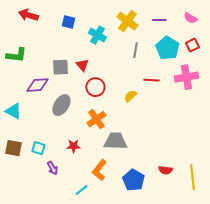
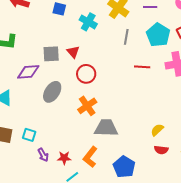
yellow semicircle: (130, 96) -> (157, 130), moved
red star: (73, 146) -> (64, 158), moved
red semicircle: (165, 170) -> (161, 150), moved

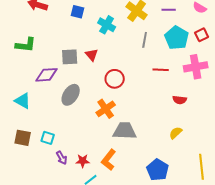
red circle: (86, 74) -> (115, 79), moved
red semicircle: (161, 150) -> (180, 100), moved
blue pentagon: (124, 167) -> (158, 170), moved

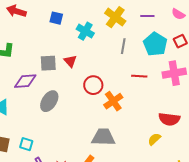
red semicircle: (180, 100) -> (169, 119), moved, size x1.5
orange cross: (106, 109) -> (113, 101), moved

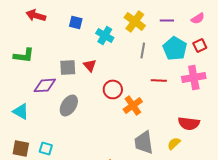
pink semicircle: (178, 14) -> (198, 18), turned -64
gray trapezoid: (103, 137) -> (144, 142), moved, turned -100

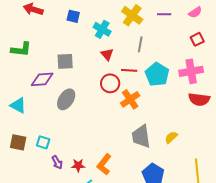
cyan pentagon: (175, 48) -> (157, 74), moved
red triangle: (90, 65) -> (107, 54), moved
red line: (159, 80) -> (129, 70), moved
red semicircle: (189, 123) -> (199, 99), moved

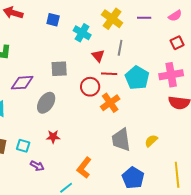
red triangle: (107, 54) -> (98, 56), moved
gray square: (65, 61) -> (59, 69), moved
purple arrow: (57, 162) -> (37, 166), turned -32
red star: (78, 165) -> (53, 137), moved

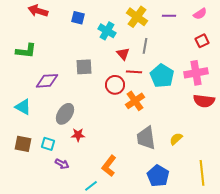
gray ellipse: (46, 103) -> (65, 114), moved

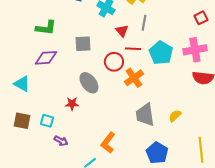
green L-shape: (26, 51) -> (46, 28), moved
gray ellipse: (65, 114) -> (89, 83), moved, turned -70
red star: (78, 135) -> (72, 104), moved

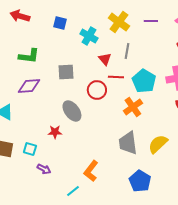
orange cross: (134, 78) -> (133, 107), moved
yellow semicircle: (175, 116) -> (158, 144), size x1.5

